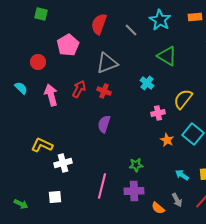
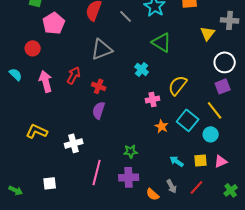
pink pentagon: (68, 45) -> (54, 23), moved
red cross: (104, 91) -> (99, 86), moved
white cross: (63, 163) -> (74, 143), moved

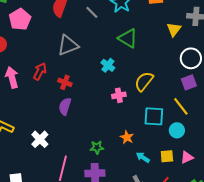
cyan square: (188, 120) -> (154, 116), turned -35
orange star: (162, 126) -> (127, 137), moved
white cross: (74, 143) -> (40, 139), turned -30

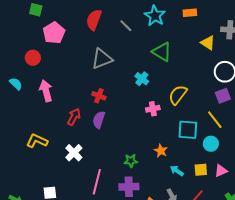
yellow triangle: (174, 29) -> (208, 43), turned -35
red arrow: (40, 71) -> (74, 117), moved

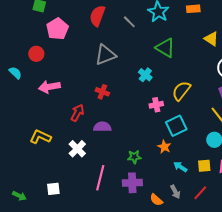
cyan semicircle: (16, 84) -> (15, 73), moved
pink arrow: (46, 91) -> (49, 87), turned -85
purple semicircle: (99, 120) -> (102, 127), moved, turned 72
cyan square: (188, 130) -> (176, 126), moved, turned -30

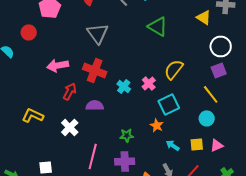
gray triangle: (105, 55) -> (98, 33), turned -45
cyan cross: (145, 75) -> (124, 86), moved
pink arrow: (49, 87) -> (58, 65), moved
red cross: (102, 92) -> (95, 70), size x1.6
pink cross: (156, 105) -> (149, 83), turned -32

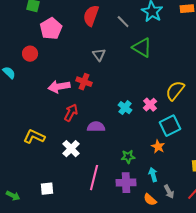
green triangle: (158, 26) -> (142, 48), moved
gray triangle: (98, 33) -> (99, 55), size x0.6
red cross: (95, 70) -> (84, 82), moved, size x0.7
cyan arrow: (173, 145) -> (153, 175), moved, turned 40

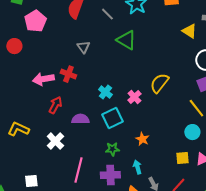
cyan cross: (125, 108) -> (105, 92), moved
cyan square: (170, 126) -> (112, 118), moved

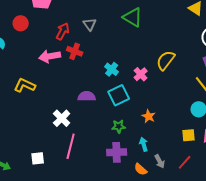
red arrow: (55, 105) -> (63, 31), moved
yellow L-shape: (18, 129) -> (25, 85), moved
pink line: (78, 170) -> (71, 146), moved

